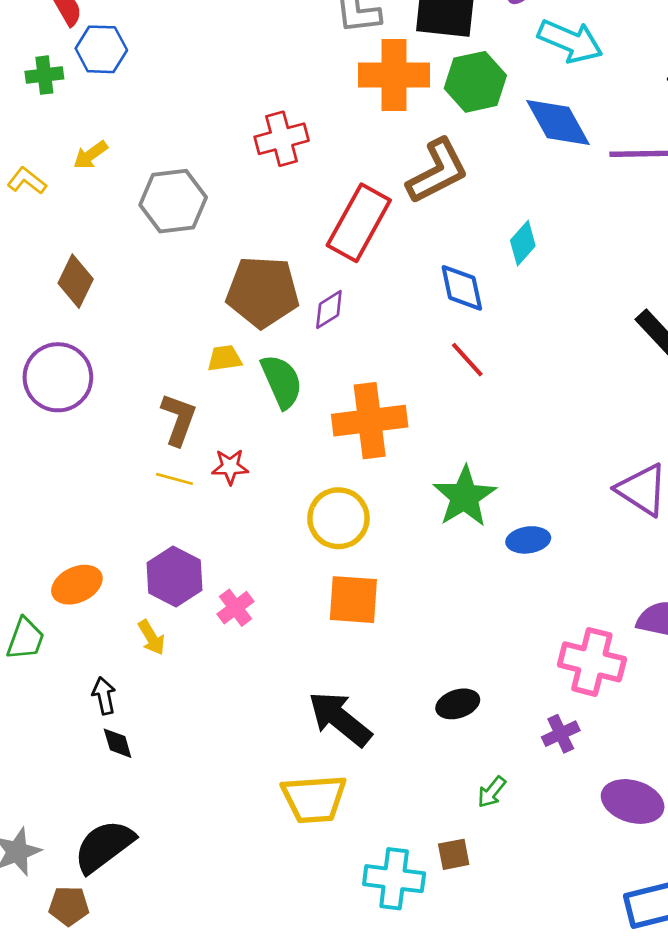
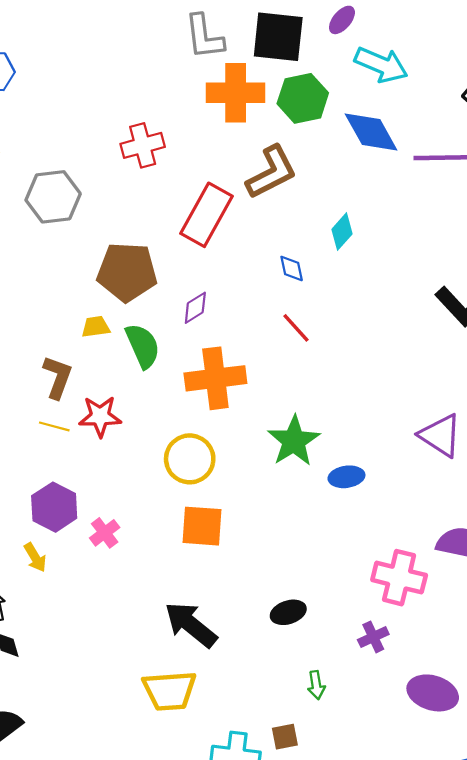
blue diamond: (462, 288) -> (292, 269), size x0.7
purple diamond: (329, 310) -> (195, 308), moved
red star: (230, 467) -> (100, 416), size x1.4
green arrow: (492, 792) -> (316, 685), turned -48

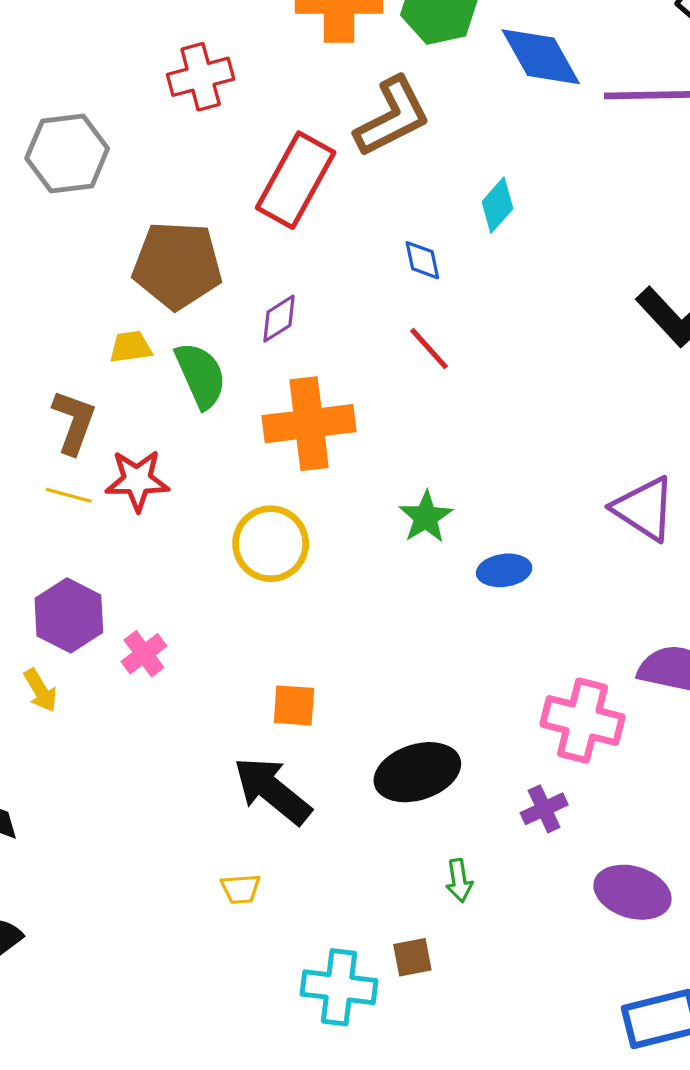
green star: (294, 441) -> (426, 517), size x0.7
orange square: (202, 526) -> (294, 705), moved, size x0.7
black ellipse: (288, 612) -> (417, 772), size x1.6
yellow trapezoid: (170, 691) -> (241, 889), size x0.5

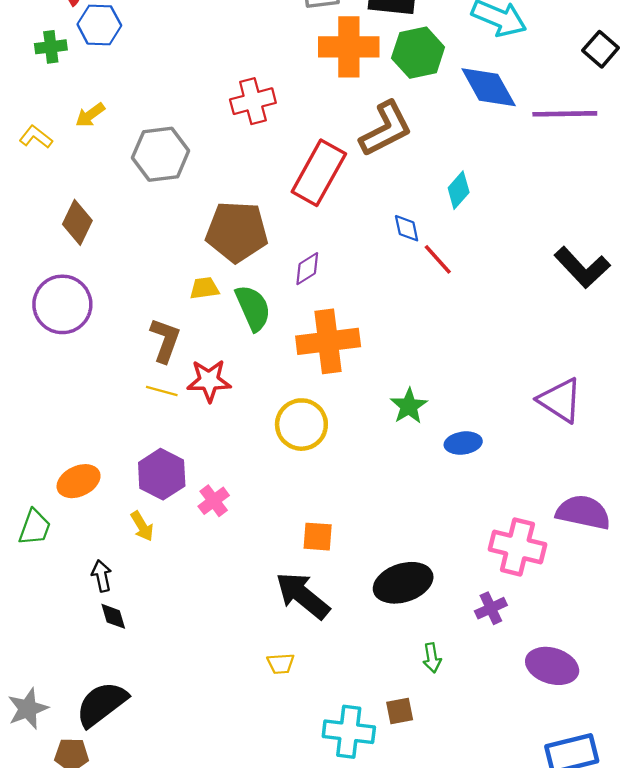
red line: (429, 349) -> (438, 259), moved

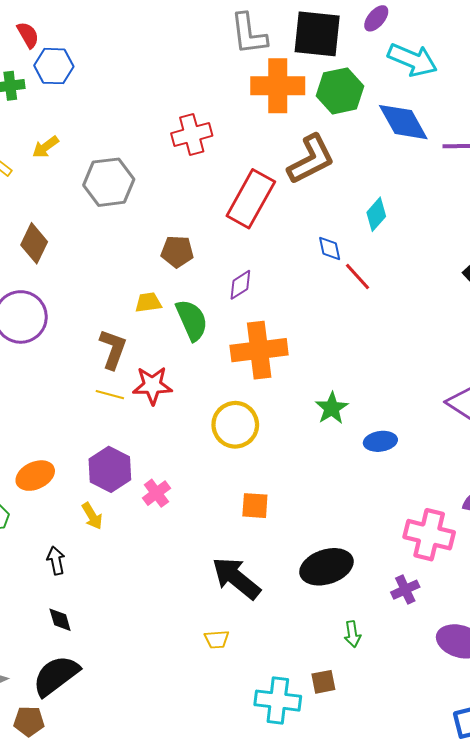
brown pentagon: (237, 232) -> (177, 252), size x0.6
orange square: (318, 537) -> (255, 506), moved
black diamond: (113, 616) -> (60, 620), moved

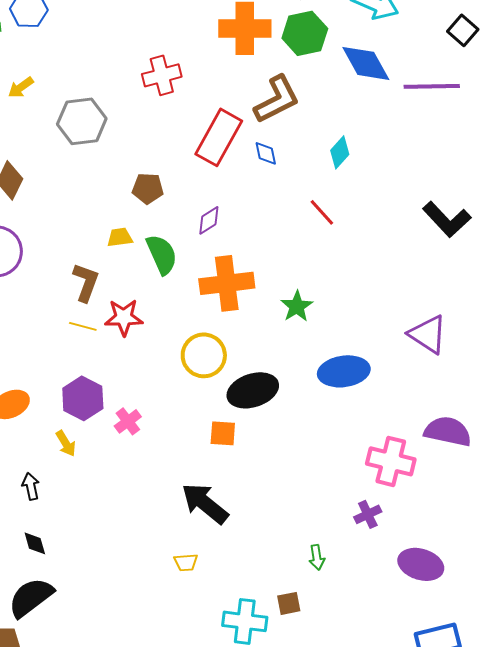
blue diamond: (330, 249) -> (266, 153), moved
green star: (332, 408) -> (297, 306), moved
blue ellipse: (380, 441) -> (344, 371), size x1.6
black ellipse: (326, 567) -> (253, 390), moved

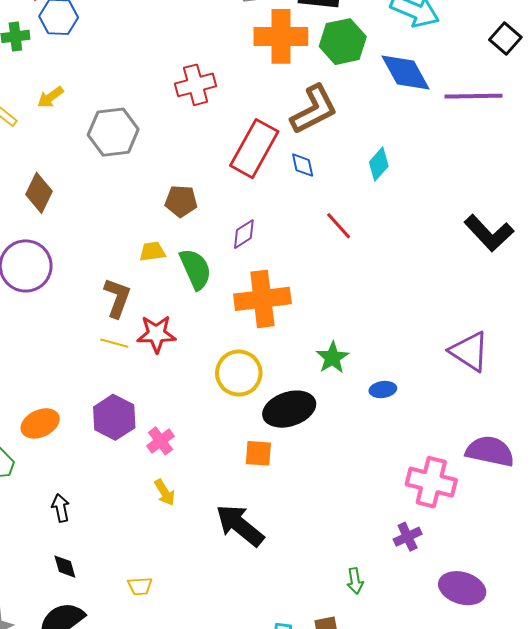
red line: (322, 212) -> (339, 226), moved
green star: (297, 306) -> (332, 358), moved
blue ellipse: (344, 371) -> (383, 389), size x0.5
yellow arrow: (66, 443) -> (165, 492), moved
yellow trapezoid: (186, 562) -> (140, 586), moved

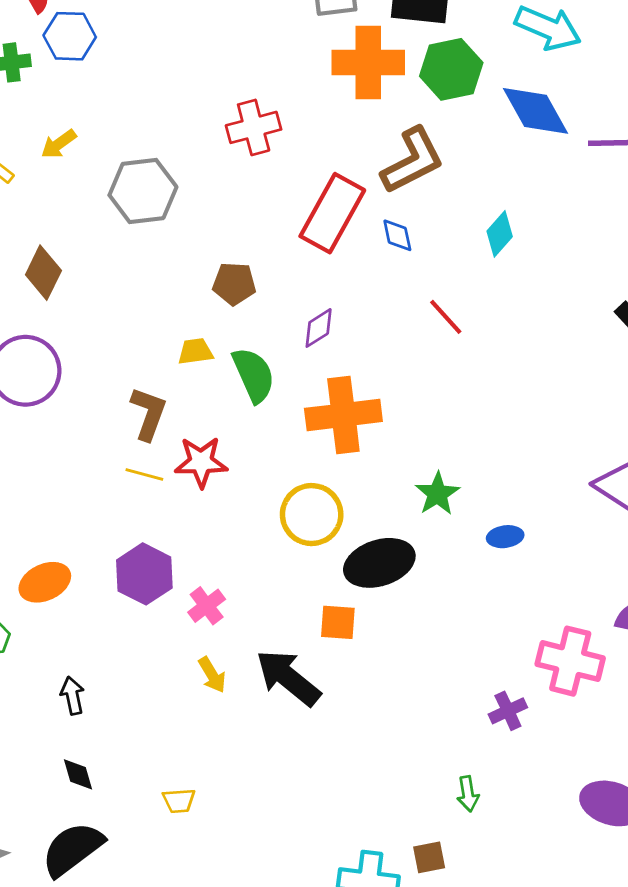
black arrow: (240, 525) -> (288, 678), moved
purple cross: (408, 537) -> (508, 711), moved

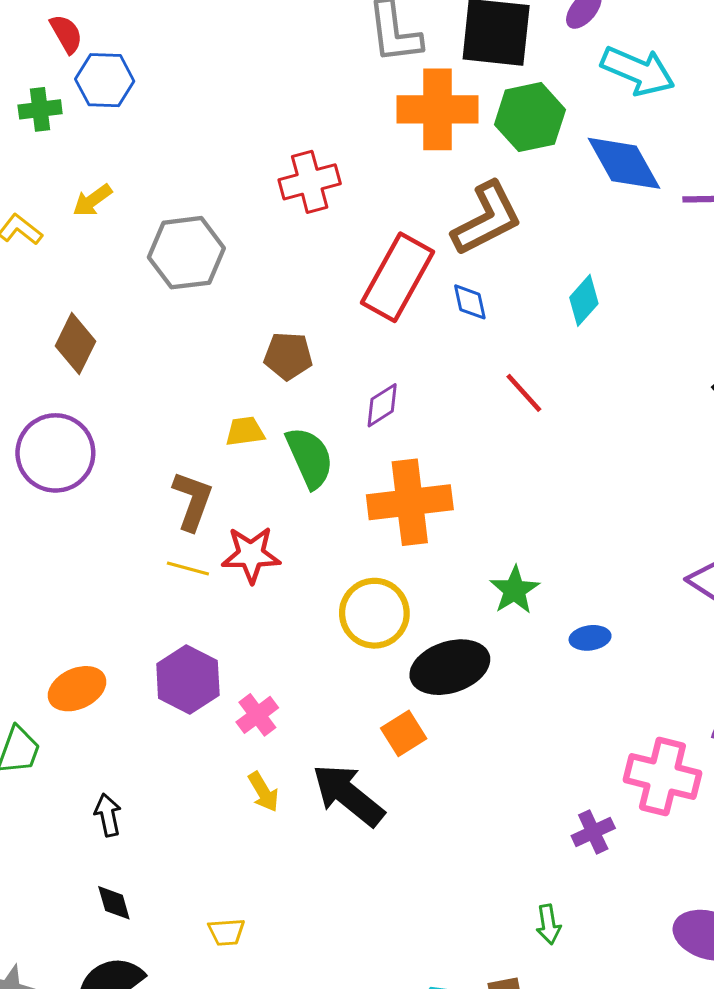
orange square: (338, 622) -> (404, 733), turned -36

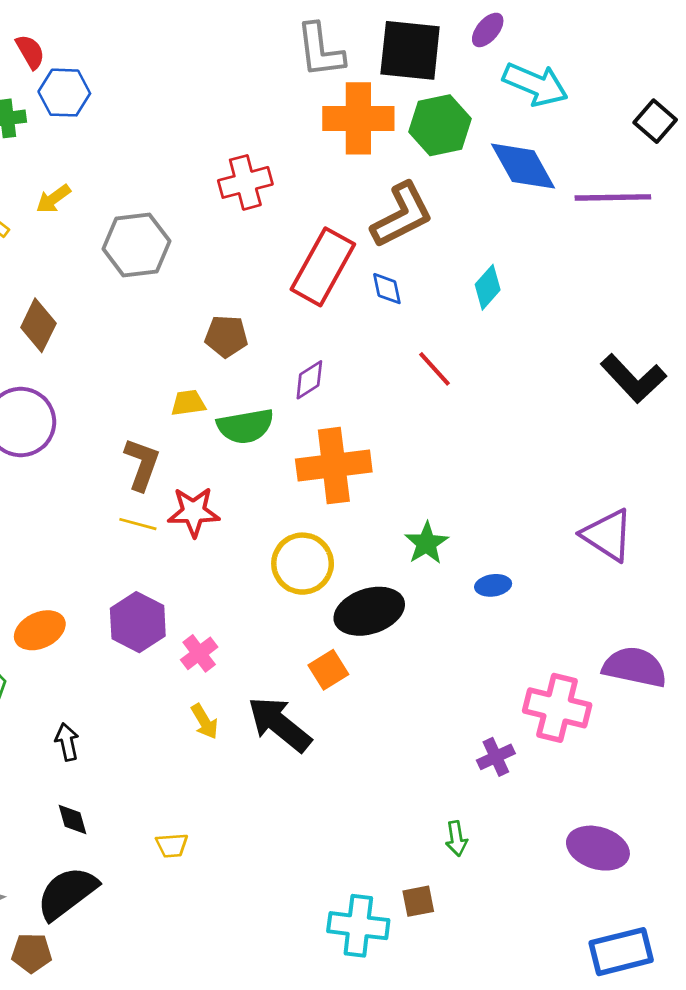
green semicircle: (310, 458) -> (245, 426), turned 104

